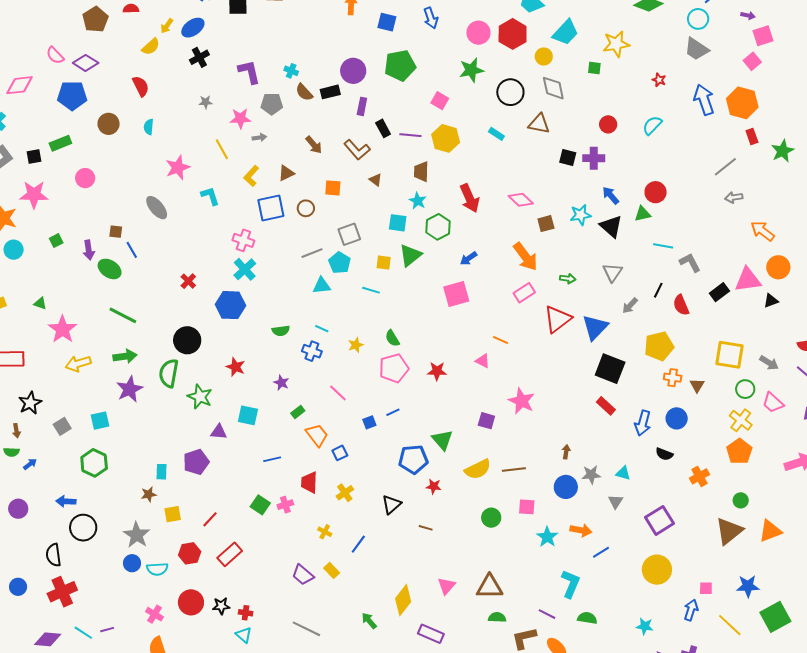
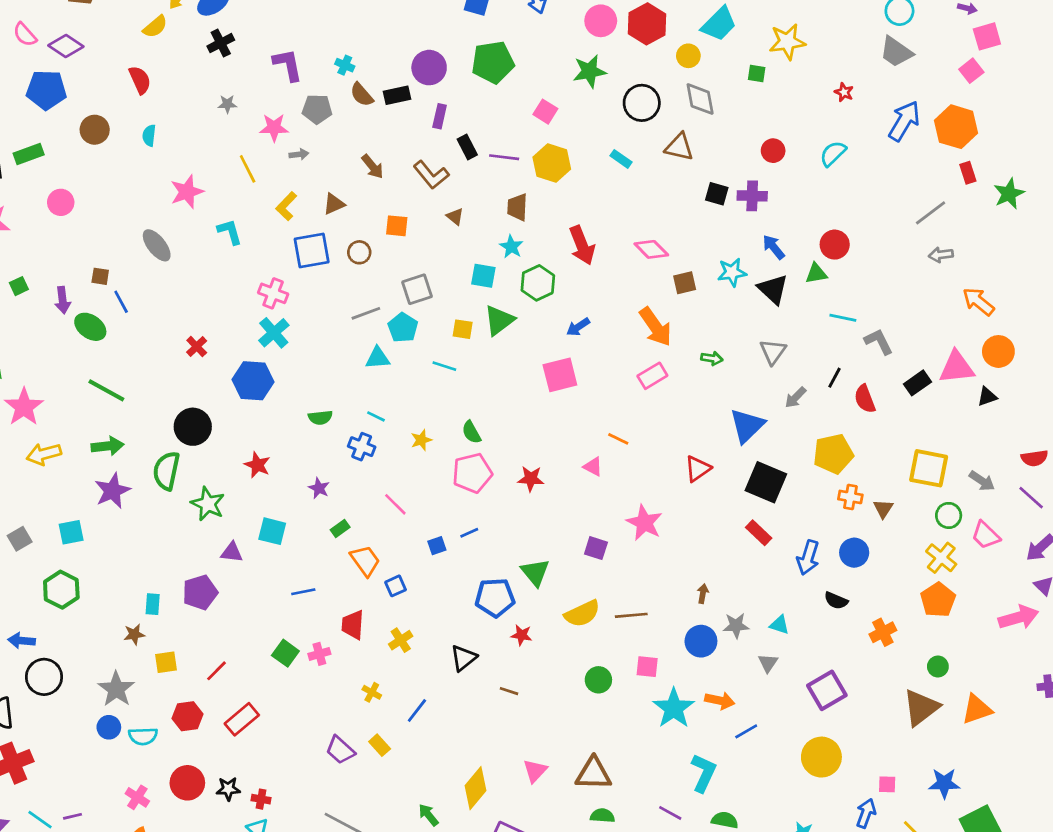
blue arrow: (704, 100) -> (904, 121), turned 48
red triangle: (558, 319) -> (698, 469), moved, size x0.7
cyan star: (547, 537) -> (674, 708), size x1.4

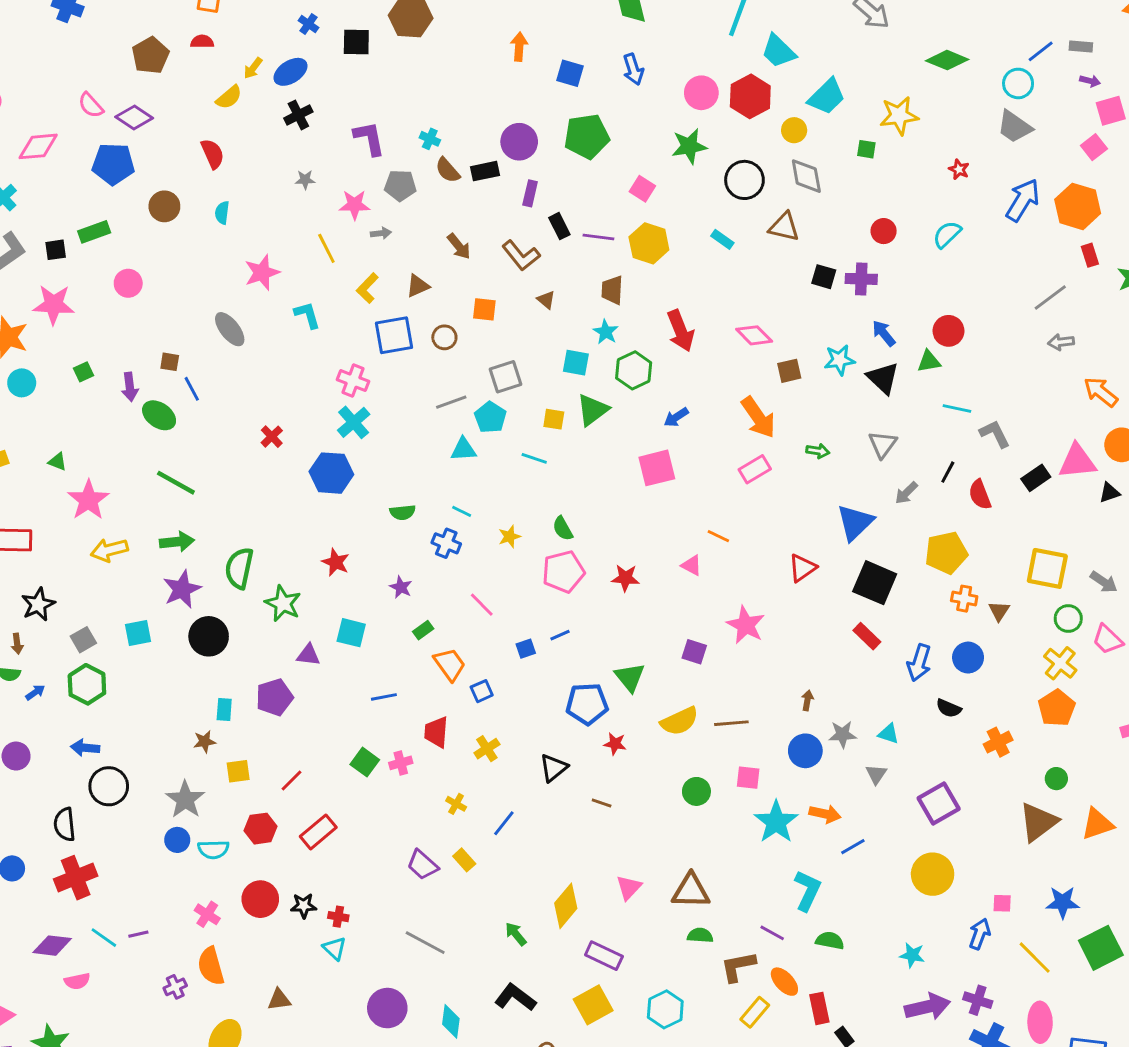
black circle: (193, 427) -> (209, 636), moved
green hexagon: (61, 590) -> (87, 684), moved

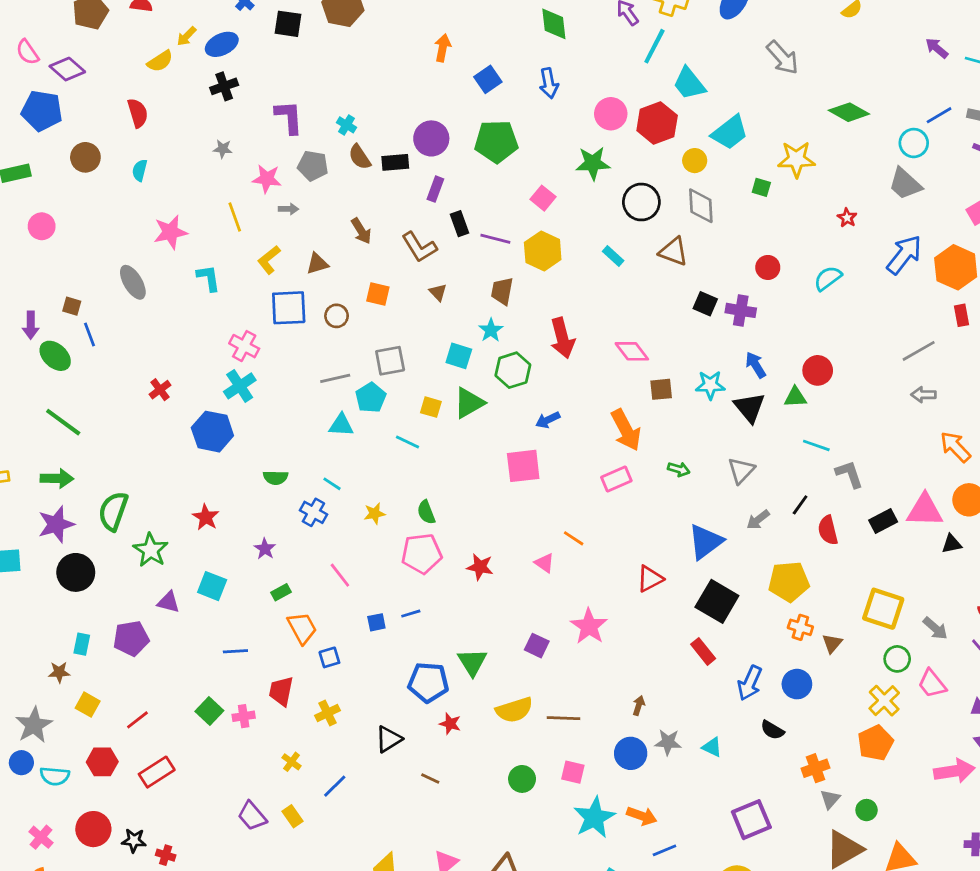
blue square: (570, 73) -> (488, 79), turned 32
yellow square: (238, 771) -> (88, 705), turned 30
gray triangle: (876, 774) -> (830, 799), moved

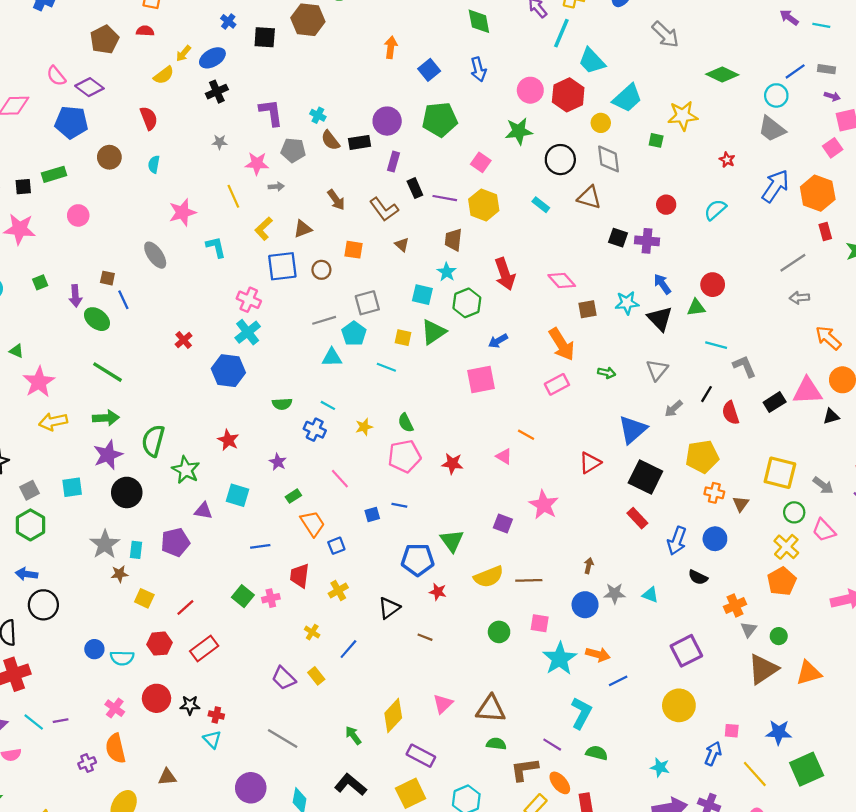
blue line: (411, 614) -> (399, 505), turned 32
gray star: (34, 725) -> (105, 544), moved

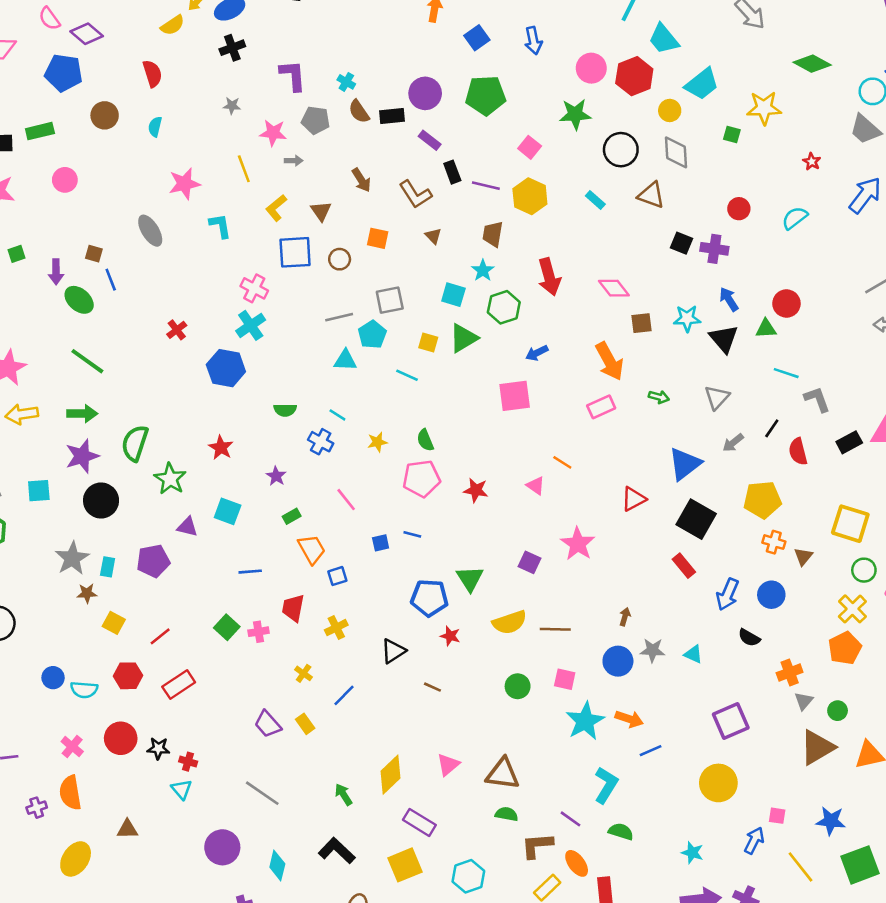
purple rectangle: (393, 162) -> (430, 140), turned -72
brown triangle: (303, 229) -> (321, 211), turned -48

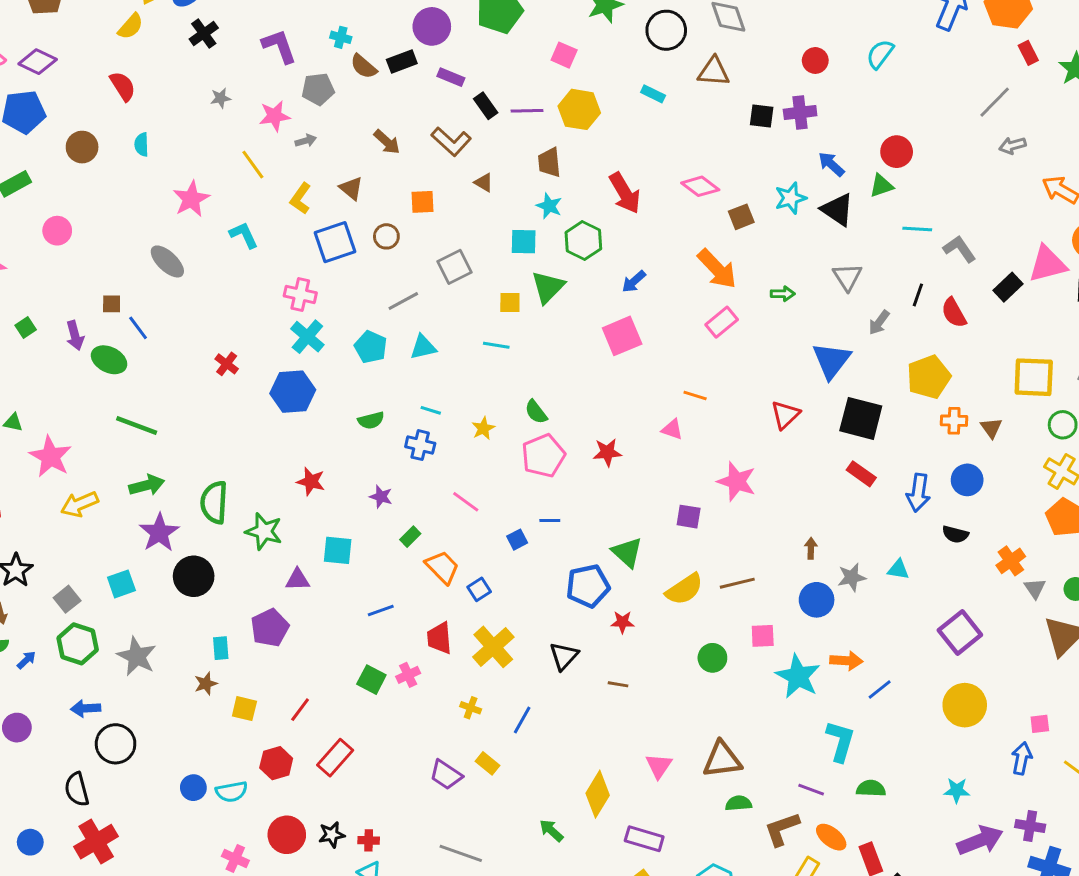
cyan pentagon: (372, 335) -> (371, 347), moved
gray star: (72, 558) -> (137, 656), moved
yellow cross: (336, 628) -> (493, 647), size x1.6

